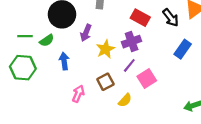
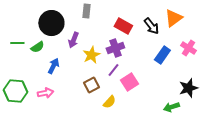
blue arrow: (64, 61) -> (53, 66), turned 35
green hexagon: (23, 68) -> (15, 91), moved
pink arrow: (78, 94) -> (45, 93), moved, turned 56

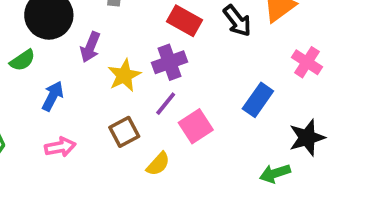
blue rectangle: (162, 55) -> (258, 100), moved
pink arrow: (45, 93) -> (60, 147), moved

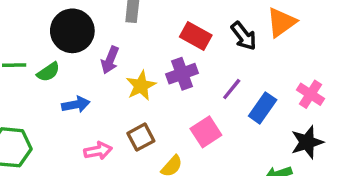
pink cross: (307, 62) -> (311, 94), moved
blue arrow: (53, 96) -> (76, 105), turned 52
purple line: (166, 104) -> (232, 89), moved
pink arrow: (60, 147) -> (98, 151), moved

